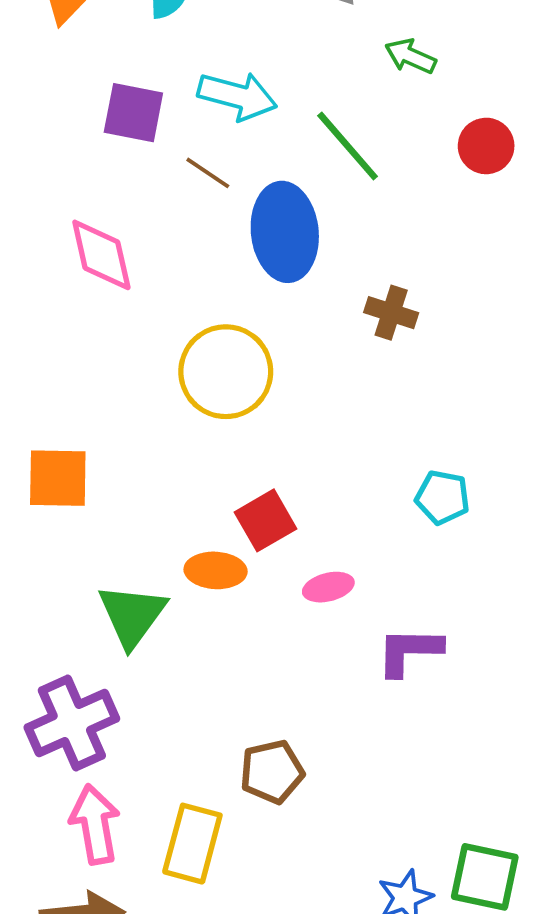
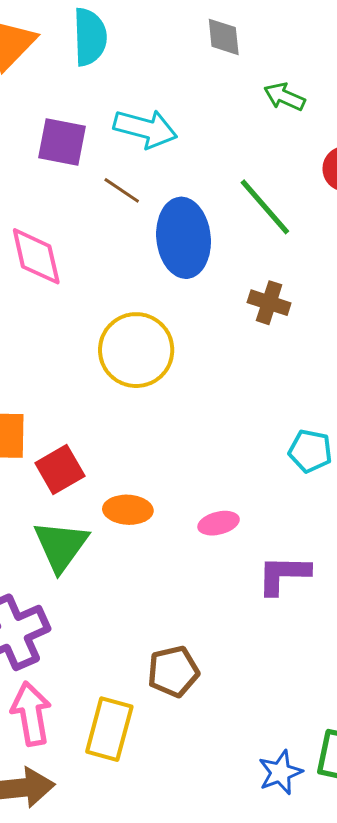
green line: (348, 146) -> (265, 207), moved
red square: (266, 520) -> (60, 470), moved

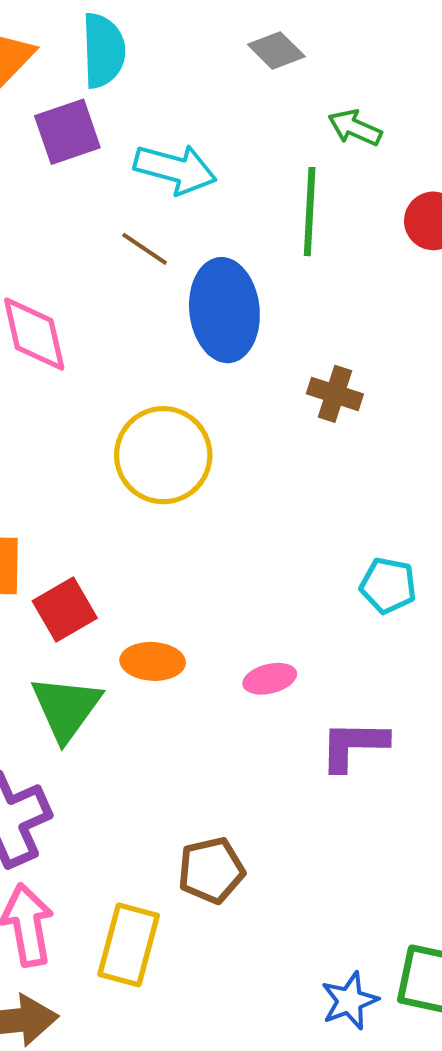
gray diamond: (224, 37) -> (276, 51), turned -39
purple square: (62, 142) -> (67, 132), moved, turned -30
green line: (265, 207) -> (310, 212), moved, turned 44

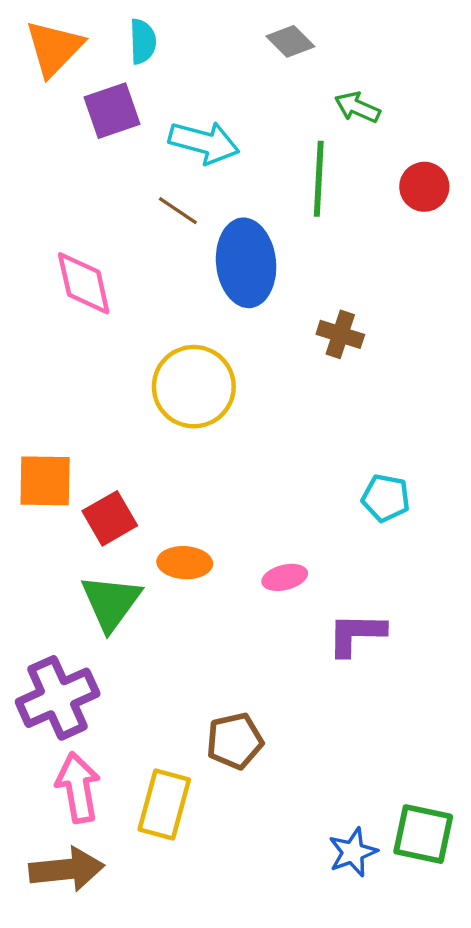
cyan semicircle: (103, 51) -> (143, 41), size x0.7

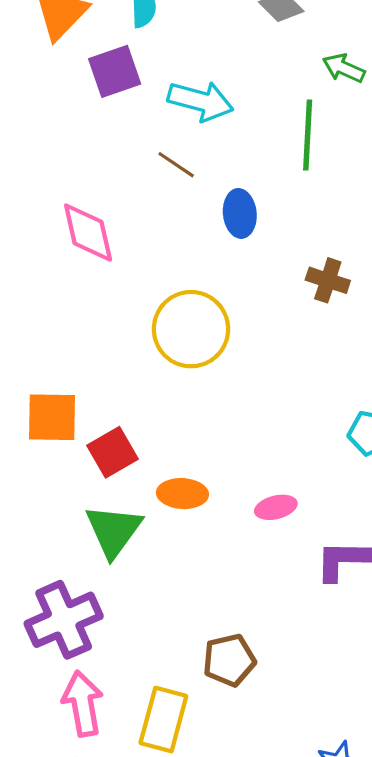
blue ellipse: (246, 263) -> (240, 213), size x0.6

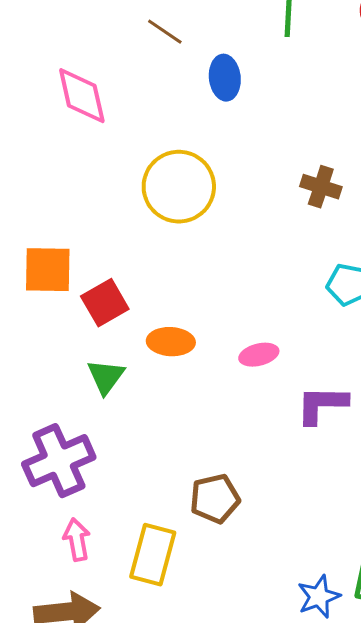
brown cross: (328, 280) -> (321, 187), moved
green triangle: (114, 531) -> (106, 377), size x0.7
pink arrow: (83, 704) -> (77, 540), size x0.7

